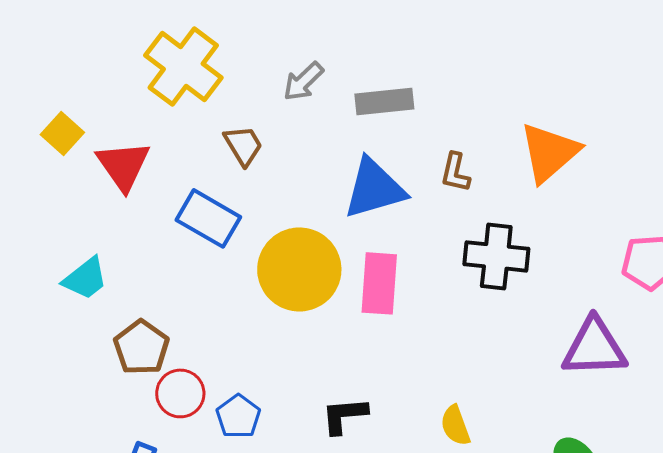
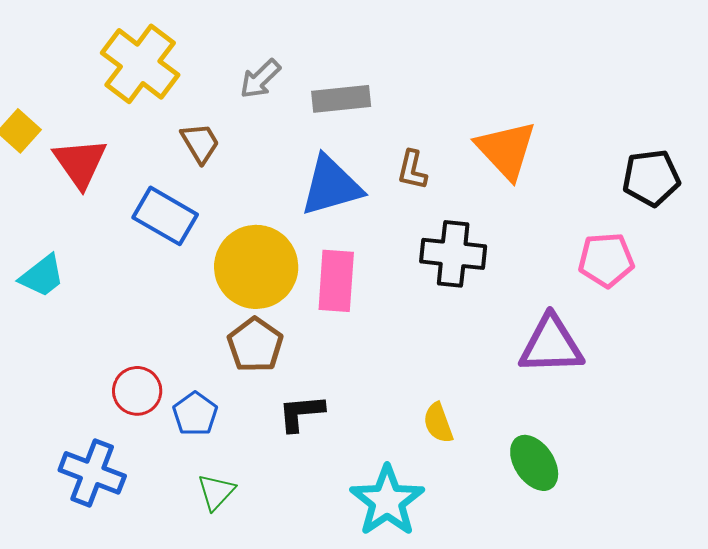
orange triangle: (549, 152) -> (506, 150), turned -32
brown pentagon: (141, 347) -> (255, 345), moved
yellow semicircle: (455, 425) -> (438, 423), moved

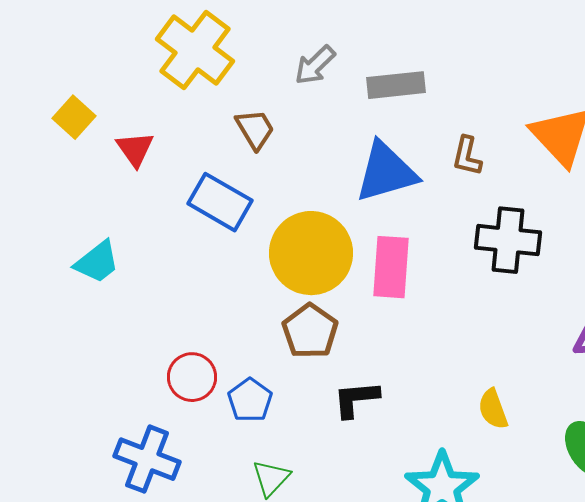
red triangle: (80, 163) -> (135, 149), size x0.7

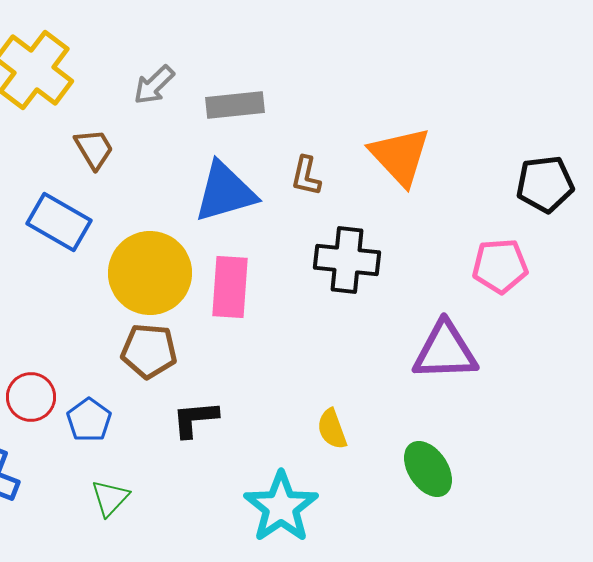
brown pentagon: (310, 331) -> (149, 351), turned -30

